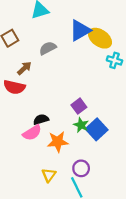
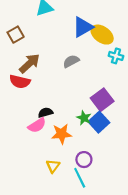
gray semicircle: (48, 48) -> (71, 61), moved
brown arrow: (24, 68) -> (29, 63), size x1.5
purple square: (79, 106) -> (102, 100), moved, size x1.5

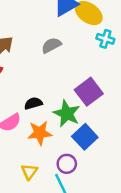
black semicircle: (45, 113) -> (33, 103), moved
green star: (84, 118) -> (67, 114), size x1.5
blue square: (99, 122) -> (85, 137), moved

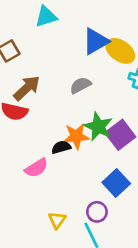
green star: (67, 114) -> (98, 127), moved
orange star: (40, 133) -> (76, 136), moved

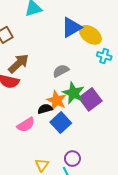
gray semicircle: (80, 85) -> (61, 71), moved
orange star: (76, 136) -> (57, 100), turned 30
blue square: (116, 183) -> (61, 123), moved

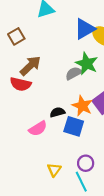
green star: (74, 93) -> (87, 64), moved
orange star: (57, 100) -> (82, 106), moved
blue square: (61, 123) -> (74, 126), turned -30

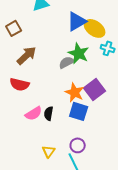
red semicircle: (21, 84) -> (20, 84), moved
black semicircle: (57, 112) -> (49, 113), moved, turned -64
blue square: (74, 126) -> (79, 111), moved

